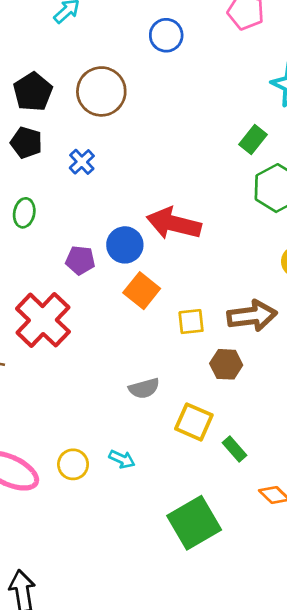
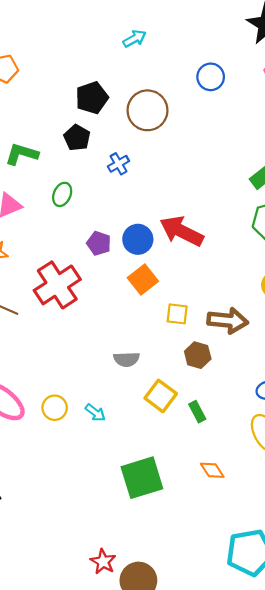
green rectangle: (235, 449) -> (197, 412), moved

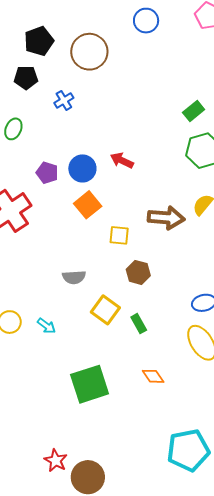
black pentagon: (77, 138) -> (26, 78), turned -30
red arrow: (182, 231) -> (122, 160), size x0.6
brown arrow: (228, 321) -> (166, 218), moved

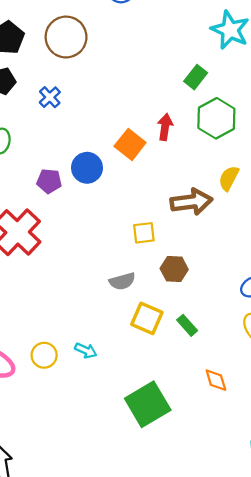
red arrow: (122, 160) -> (165, 127), moved, turned 85
orange square: (88, 205) -> (130, 144), moved
gray semicircle: (74, 277) -> (122, 281), moved
orange diamond: (153, 376) -> (216, 380), turned 30

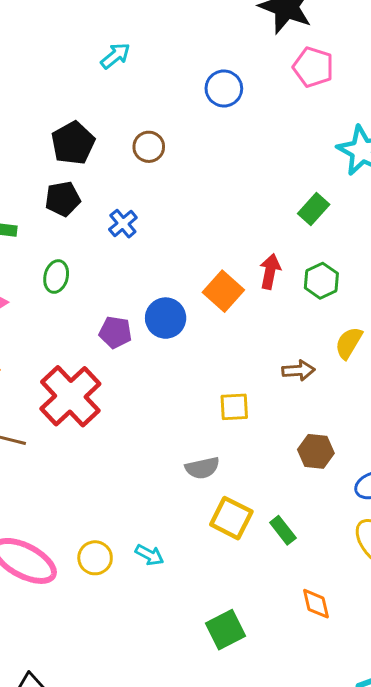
brown circle: (66, 37) -> (149, 147), size x0.6
green hexagon: (216, 118) -> (321, 281), moved, size x0.7
brown arrow: (191, 202) -> (298, 370), size x0.6
brown hexagon: (174, 269) -> (316, 451), moved
green square: (148, 404) -> (226, 630), size x0.7

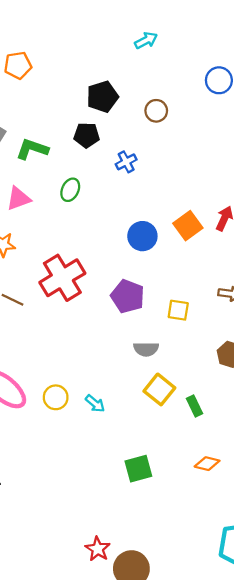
purple pentagon: (115, 332) -> (128, 296), moved, size x1.4
orange diamond: (316, 604) -> (207, 464), turned -75

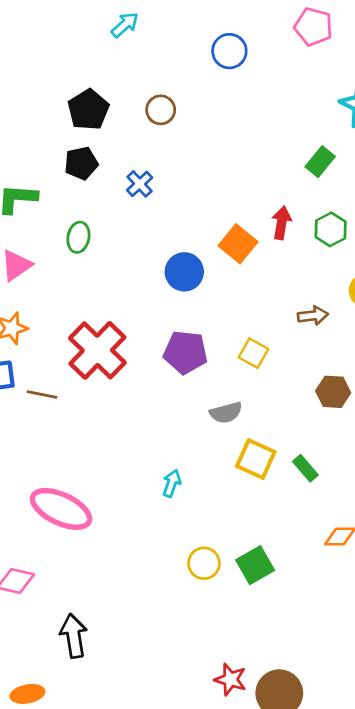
yellow square: (178, 310) -> (254, 353), turned 35
yellow circle: (56, 397) -> (204, 563), moved
cyan arrow: (95, 404) -> (172, 483), moved, turned -96

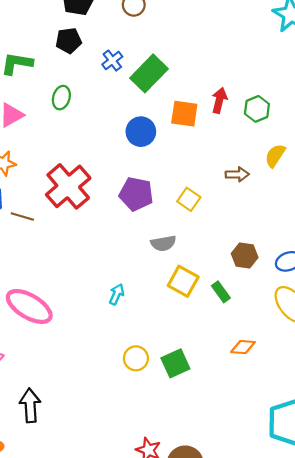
green rectangle: (320, 162) -> (149, 73), moved, size x1.6
orange square: (238, 244) -> (184, 114), turned -36
brown hexagon: (333, 392) -> (245, 256), moved

